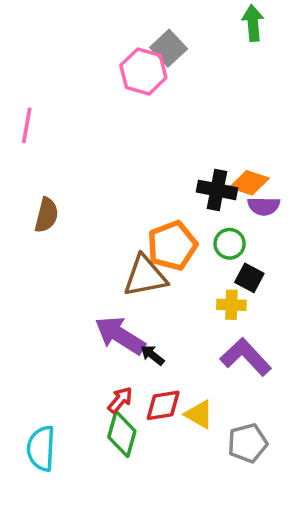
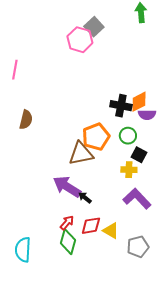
orange diamond: (249, 183) -> (139, 102), turned -45

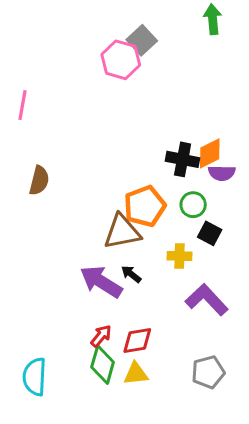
yellow cross: (129, 170) -> (179, 256), moved
black arrow: (85, 198) -> (131, 274), moved
yellow triangle: (111, 231) -> (136, 374), moved, turned -36

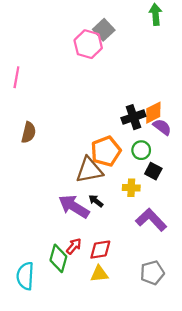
black cross: (183, 159) -> (133, 117), turned -30
purple semicircle: (222, 173) -> (162, 127), turned -144
green diamond: (103, 365) -> (58, 258), moved

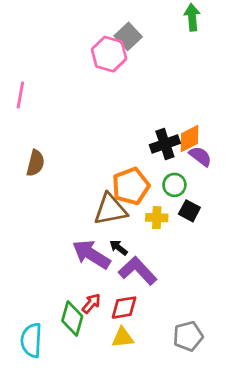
yellow cross: (131, 188) -> (157, 218), moved
purple L-shape: (151, 220) -> (138, 271), moved

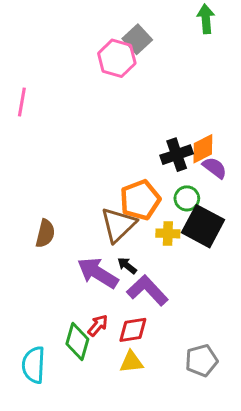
brown semicircle: (35, 163) -> (45, 233), moved
brown triangle: (110, 209) -> (118, 225), turned -33
black square: (189, 211) -> (203, 226), size x1.8

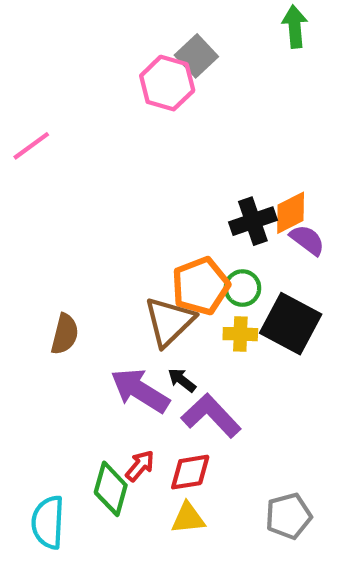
pink line: (22, 102) -> (31, 146), turned 44
green circle: (187, 198) -> (242, 288), moved

